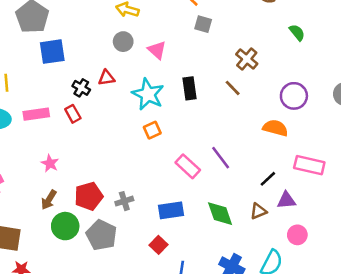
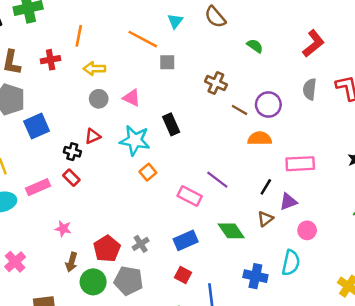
brown line: (233, 88) -> (239, 110), moved

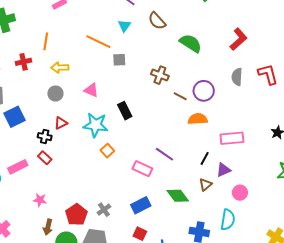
green semicircle: (255, 46) -> (191, 43), size x1.6
gray circle: (99, 99) -> (55, 93), moved

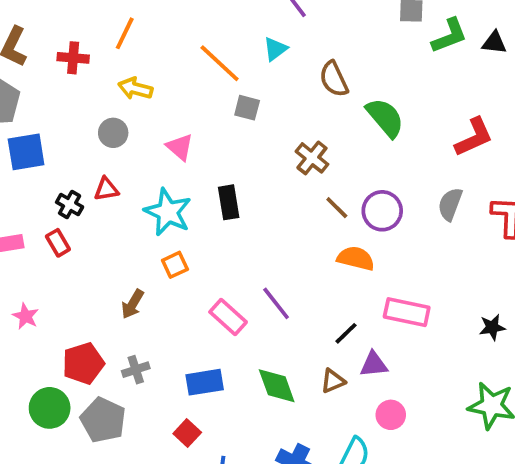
brown semicircle: (157, 21) -> (334, 79), moved
brown arrow: (48, 227) -> (133, 304), moved

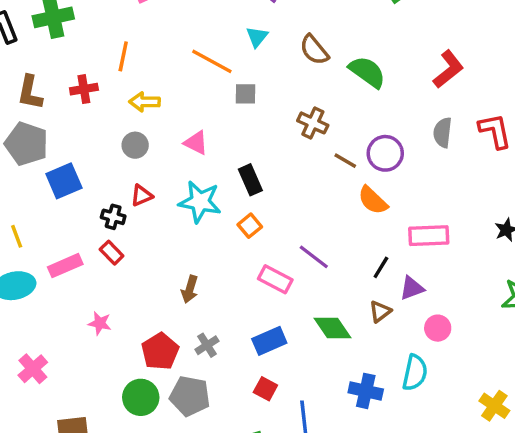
orange semicircle: (356, 258) -> (373, 200), turned -136
orange square: (175, 265) -> (250, 226), moved

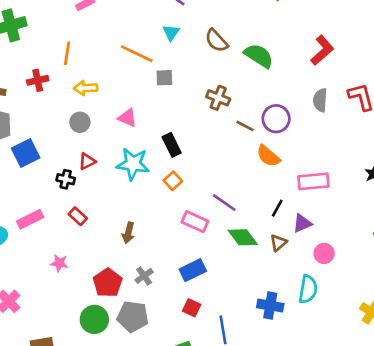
red rectangle: (112, 253) -> (78, 216), moved
green diamond: (333, 328) -> (243, 237), moved

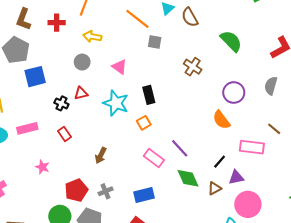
brown semicircle: (216, 41) -> (190, 17), moved
brown line: (245, 126) -> (274, 129), moved
pink circle: (324, 253) -> (248, 204), size x1.6

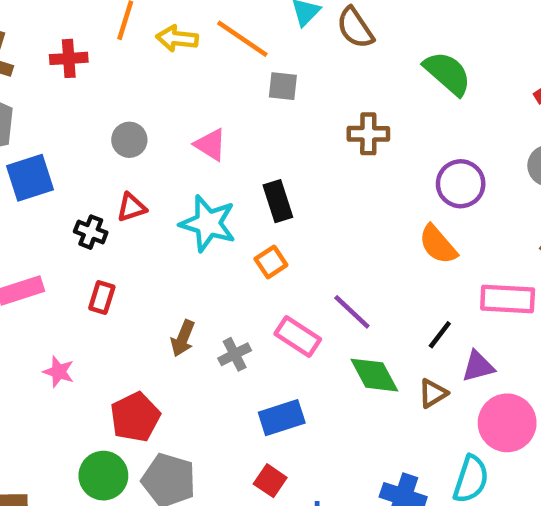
yellow arrow: (92, 37) -> (177, 38), moved
brown cross: (193, 67) -> (368, 134), turned -30
red rectangle: (65, 134) -> (102, 297), turned 56
gray cross: (106, 191) -> (235, 354), moved

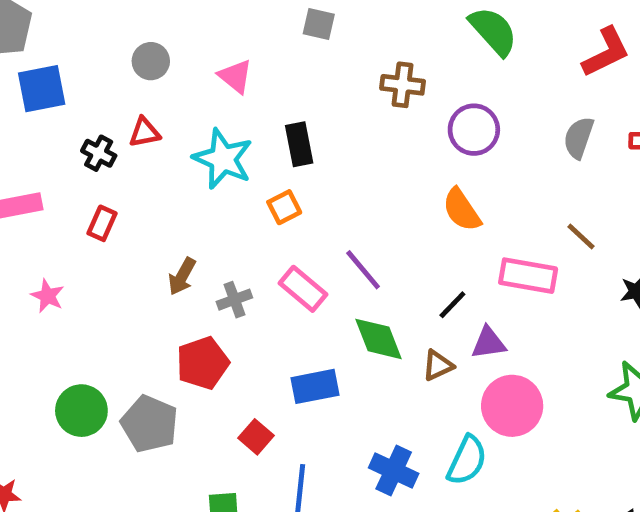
purple circle: (461, 184) -> (474, 130), moved
red pentagon: (135, 417) -> (203, 363), moved
blue rectangle: (282, 418) -> (315, 386), moved

